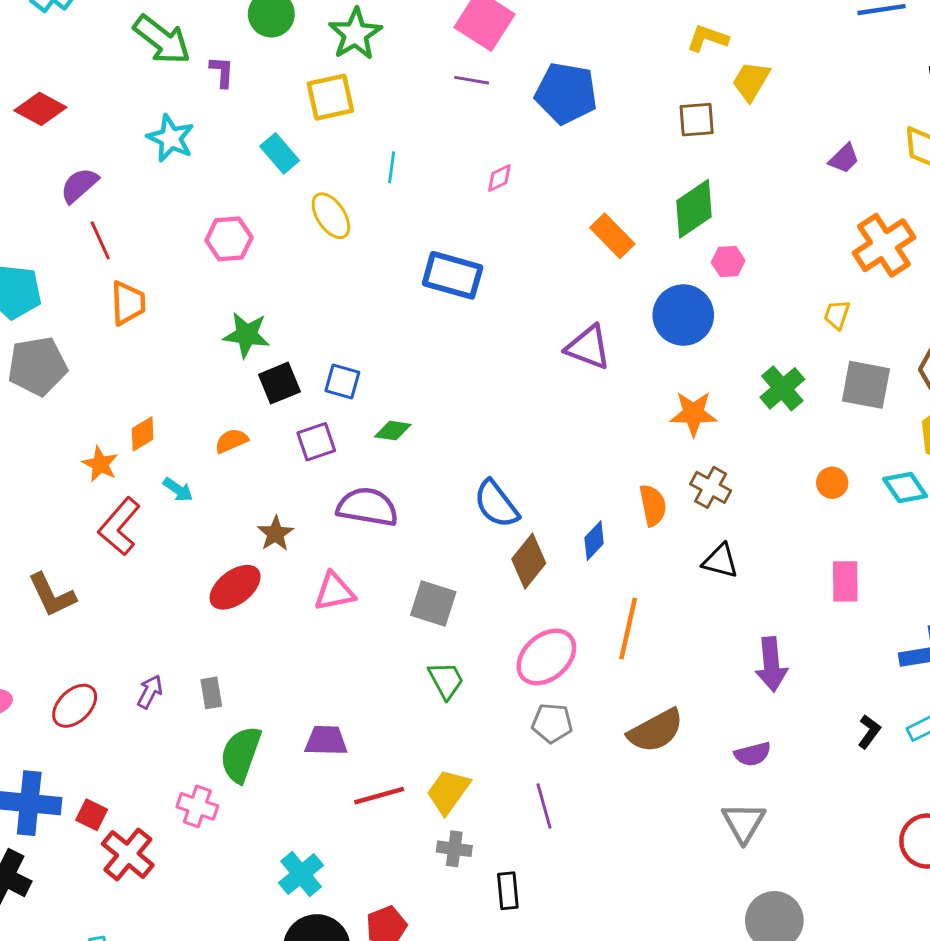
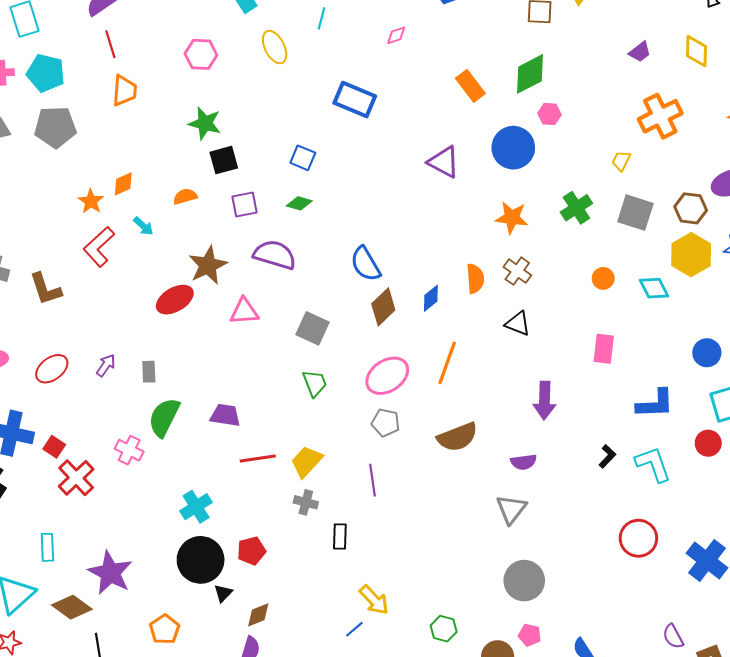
blue square: (342, 382) -> (303, 158), moved
brown star: (276, 534) -> (208, 265), size x1.5

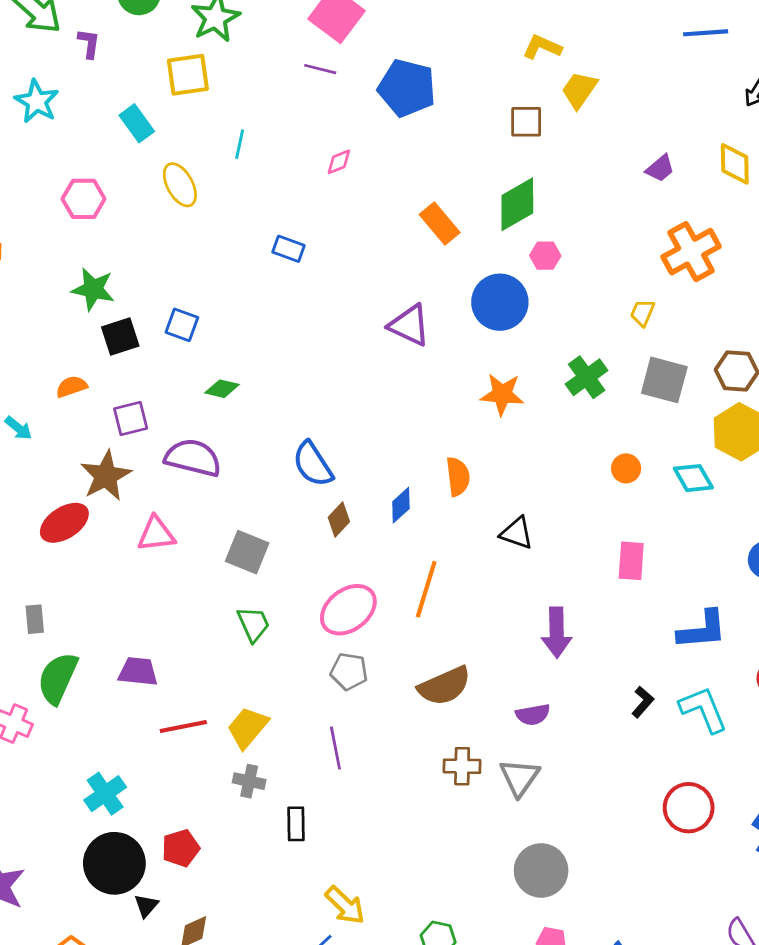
blue rectangle: (355, 100) -> (289, 249), size x0.6
blue square: (303, 158) -> (182, 325), moved
purple square: (245, 205) -> (131, 419), moved
brown cross: (517, 271) -> (462, 766), moved, turned -32
brown diamond: (383, 307) -> (339, 519), size x0.7

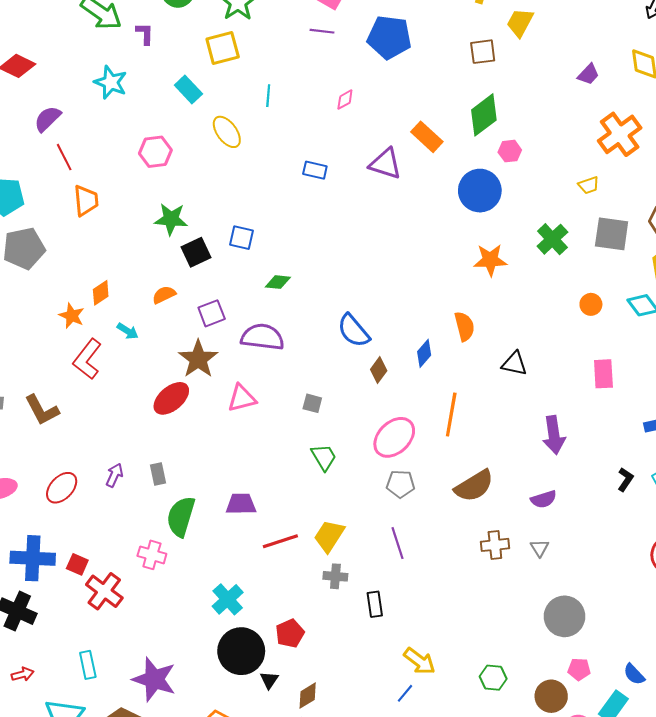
yellow trapezoid: (642, 313) -> (589, 185), turned -125
purple triangle: (409, 325) -> (385, 164), moved
gray square: (247, 552) -> (312, 403), size x0.6
gray triangle: (520, 777) -> (540, 548), size x0.6

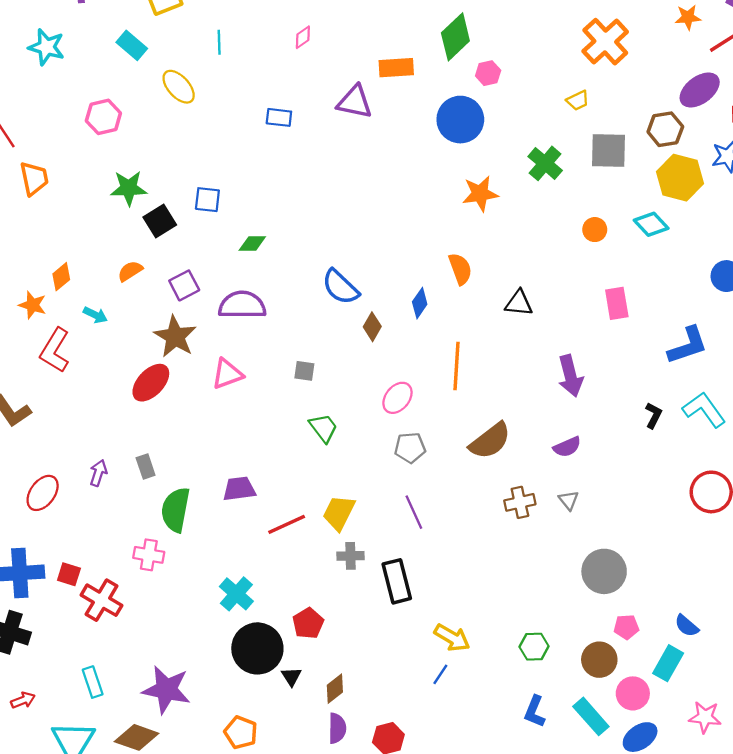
orange rectangle: (427, 137) -> (396, 68), turned -40
pink ellipse: (394, 437) -> (397, 398), size x0.7
black rectangle: (375, 604) -> (397, 581), size x1.5

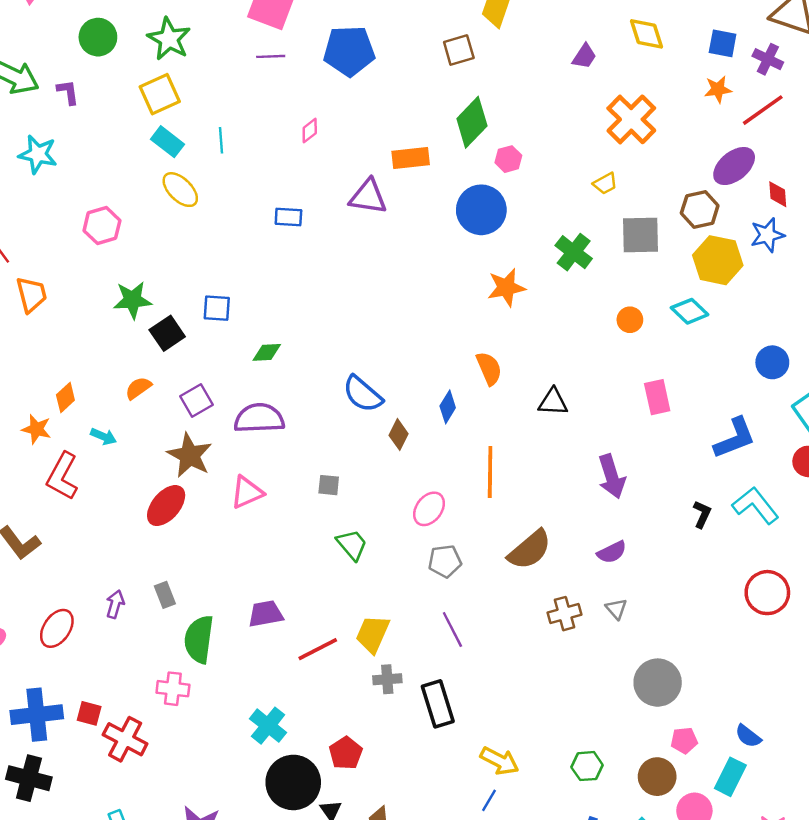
cyan rectangle: (132, 45) -> (168, 142), moved

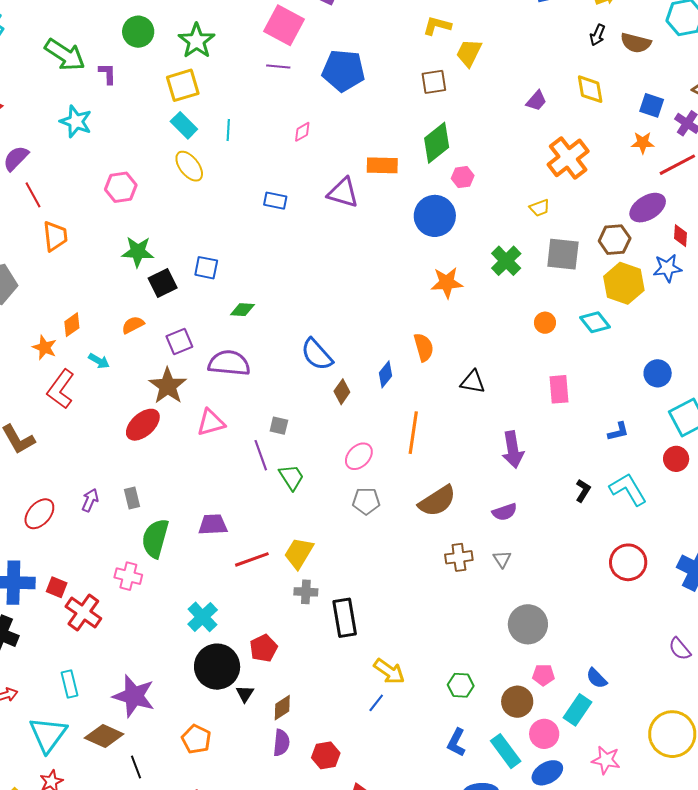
blue L-shape: (735, 438) -> (618, 432), size x0.6
purple line: (452, 629) -> (261, 455), moved

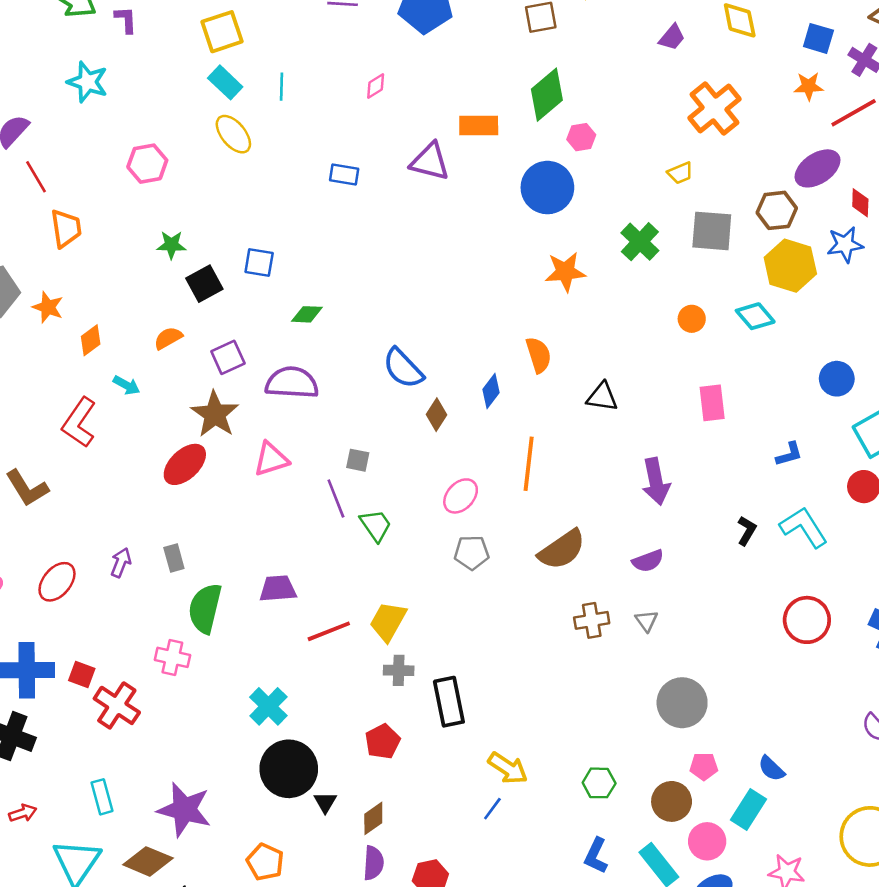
green star: (138, 252) -> (171, 245), size x0.7
orange star: (45, 348) -> (48, 307), moved
red pentagon: (264, 648) -> (383, 741), moved

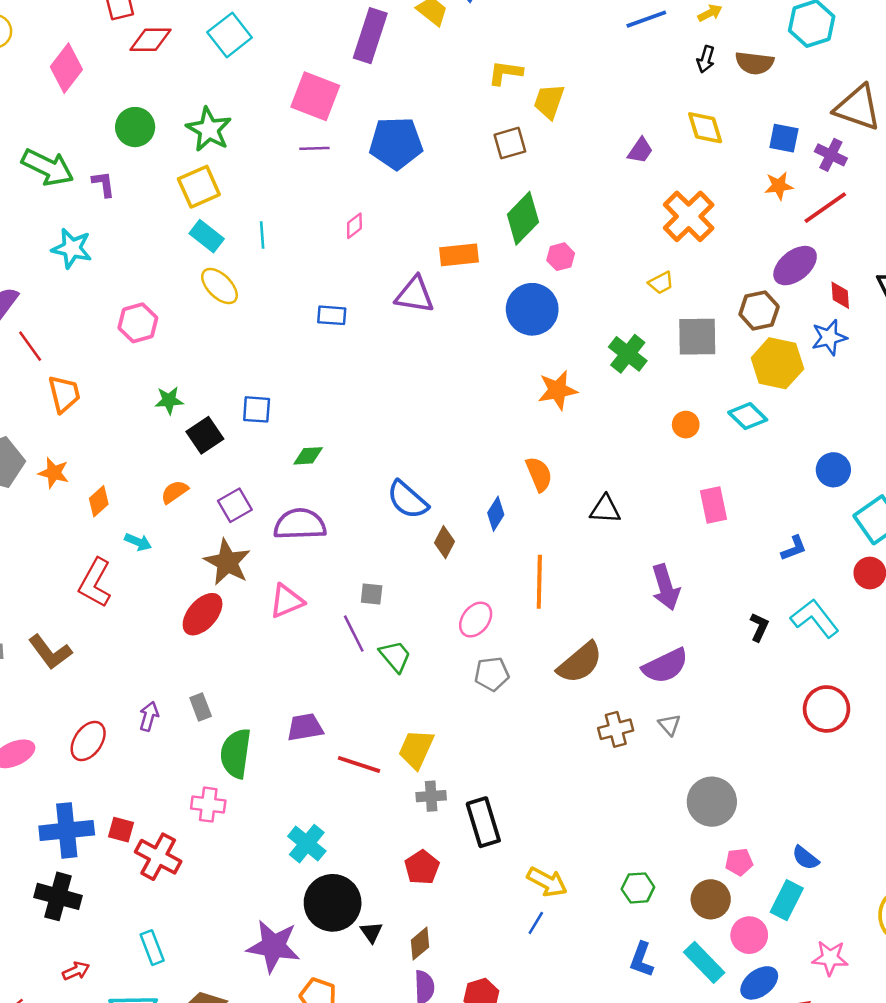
purple semicircle: (648, 561) -> (665, 666), size x1.5
red line: (329, 631) -> (359, 764), turned 45
purple star: (184, 810) -> (274, 946), moved

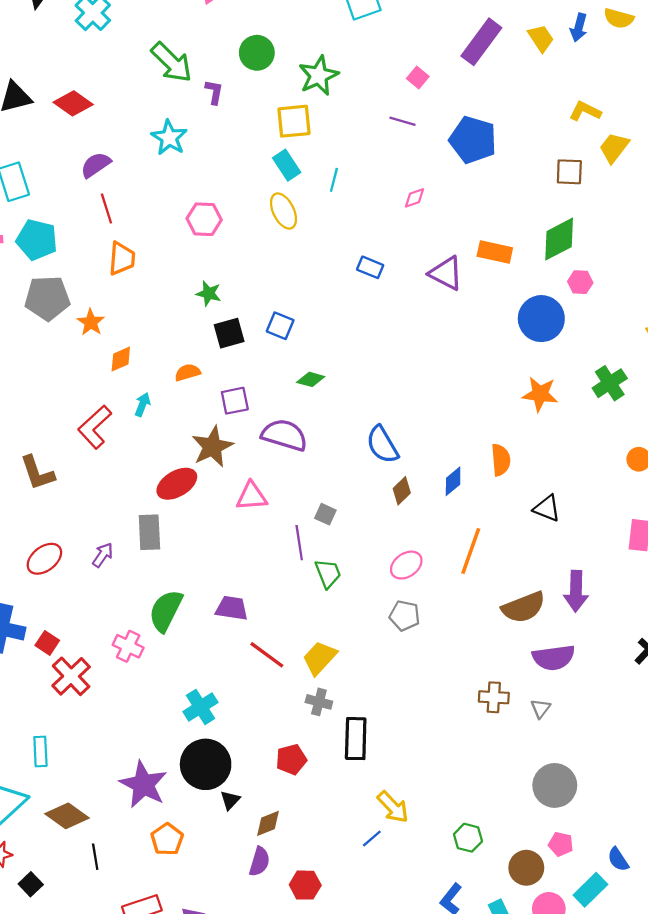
pink square: (315, 96) -> (418, 77), size x0.5
cyan arrow: (138, 542) -> (143, 404), turned -110
brown semicircle: (580, 663) -> (524, 607), moved
gray rectangle: (201, 707) -> (149, 532), moved, size x1.5

